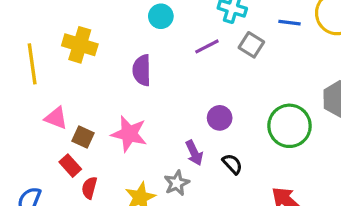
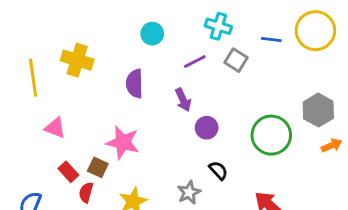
brown square: (83, 137) -> (98, 167), moved
purple arrow: (194, 153) -> (183, 100), moved
gray star: (177, 183) -> (189, 192), moved

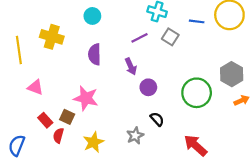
cyan circle: (152, 34) -> (92, 16), moved

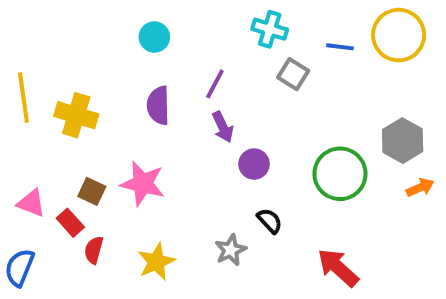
yellow cross: (52, 37) -> (76, 115), moved
purple line: (140, 38) -> (215, 84), moved, turned -35
pink triangle: (35, 87) -> (31, 203), moved
brown square: (67, 117) -> (92, 191), moved

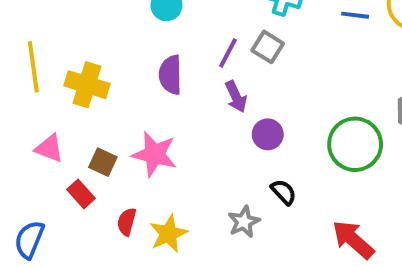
gray square: (293, 74) -> (268, 47), moved
pink triangle: (31, 203) -> (49, 148), moved
red semicircle: (94, 250) -> (127, 222), moved

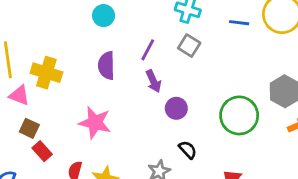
gray square: (268, 47) -> (189, 46), moved
pink triangle: (49, 148) -> (19, 95), moved
brown square: (103, 162) -> (29, 128), moved

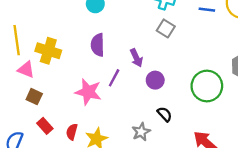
purple line: (148, 50) -> (114, 78), moved
red rectangle: (42, 151) -> (45, 126), moved

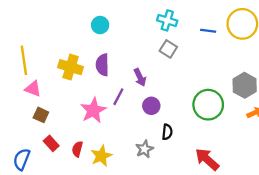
yellow cross: (48, 51) -> (71, 67), moved
purple circle: (155, 80) -> (151, 106), moved
pink star: (88, 92) -> (93, 110), turned 30
black semicircle: (165, 114) -> (167, 132), turned 49

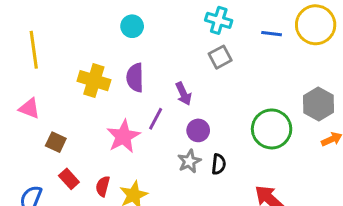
gray square: (168, 49) -> (220, 57), turned 30
yellow line: (24, 60) -> (34, 50), moved
pink triangle: (33, 89) -> (29, 108), moved
gray star: (144, 149) -> (189, 161), moved

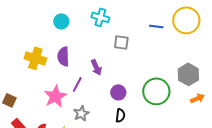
cyan cross: (219, 20) -> (100, 17), moved
gray square: (220, 57) -> (121, 42), turned 35
purple circle: (198, 130) -> (118, 92), moved
gray star: (189, 161) -> (81, 113), moved

